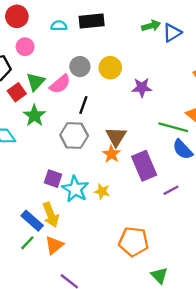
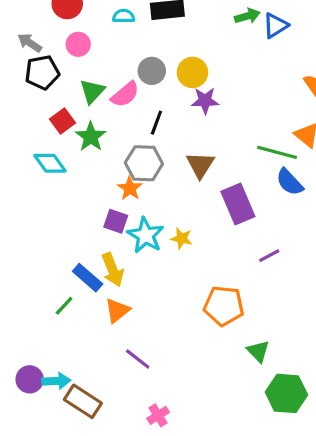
purple star: (142, 88) -> (205, 101), moved
red square: (17, 92) -> (63, 121), moved
orange star: (111, 154) -> (130, 188), moved
purple line: (171, 190) -> (269, 256), moved
green line: (27, 243) -> (64, 306), moved

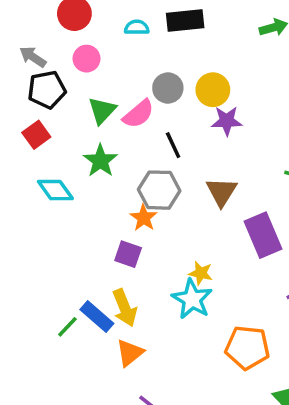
red square: (63, 121) -> (36, 135), moved
black line: (156, 123) -> (173, 145), turned -45
cyan star: (146, 235) -> (192, 299), moved
green line: (64, 306) -> (67, 327), moved

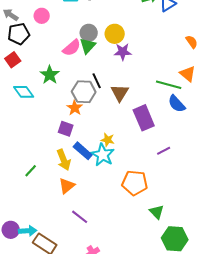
green triangle: (102, 110) -> (88, 46), moved
black line: (173, 145) -> (97, 81), moved
blue rectangle: (97, 316) -> (83, 151), moved

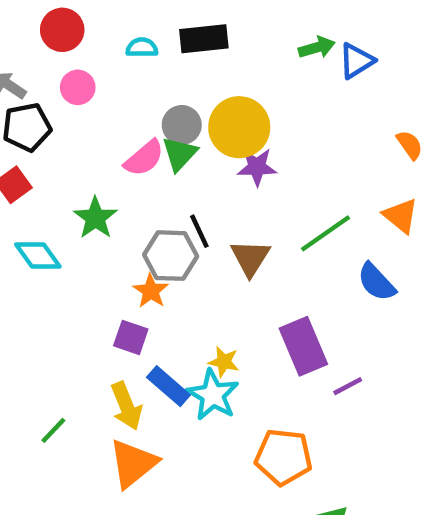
yellow circle: (115, 34) -> (239, 127), size x1.4
green line: (169, 85) -> (326, 233), moved, turned -50
purple rectangle: (144, 118) -> (303, 346), moved
orange triangle: (67, 186) -> (133, 464), size x1.4

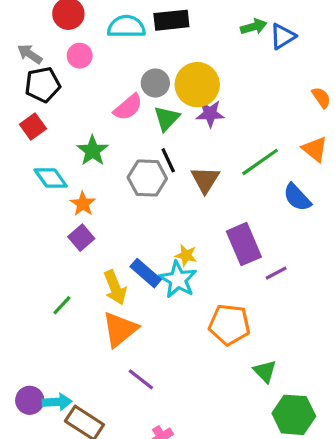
cyan semicircle: (142, 48) -> (126, 27), size x1.6
green triangle: (179, 154) -> (167, 118), moved
orange star: (151, 291) -> (83, 204), moved
purple square: (131, 337) -> (81, 238), moved, turned 30

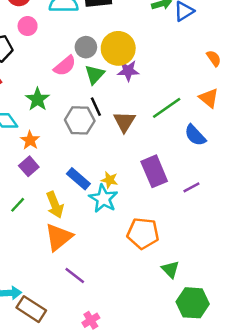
blue rectangle: (146, 273) -> (78, 179), moved
purple line: (276, 273) -> (191, 187), moved
green line: (62, 305) -> (18, 205), moved

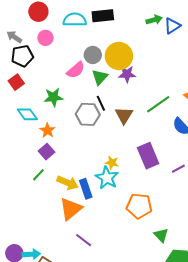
green star: (37, 99) -> (54, 97), turned 30
blue rectangle: (78, 179) -> (86, 189), moved, turned 30
green line: (18, 205) -> (38, 175), moved
yellow arrow: (55, 205) -> (68, 183), turned -45

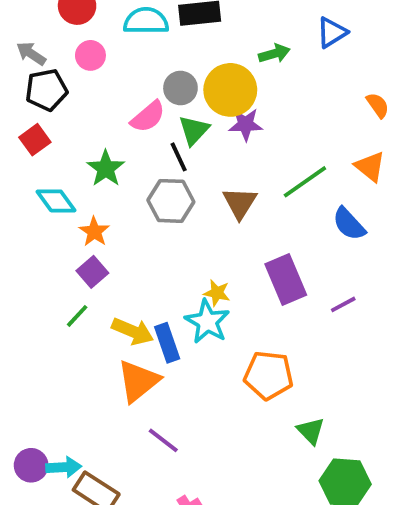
green arrow: (154, 20) -> (274, 54), moved
green star: (54, 97) -> (106, 168), turned -30
black line: (101, 103) -> (179, 157), moved

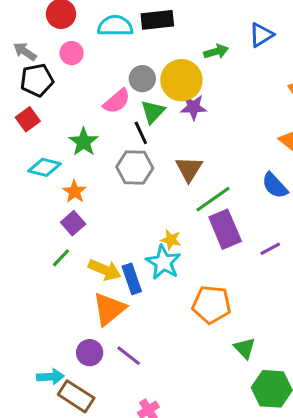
green line: (305, 182) -> (213, 199), moved
cyan diamond: (56, 201) -> (44, 167), turned -40
purple circle: (31, 465) -> (90, 353), moved

